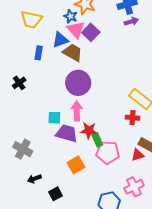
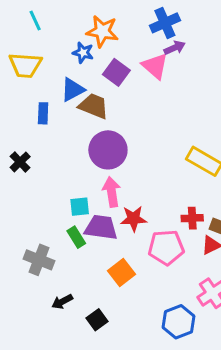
pink triangle: (76, 30) -> (155, 66), moved
red cross: (133, 118) -> (192, 218), moved
green rectangle: (97, 140) -> (76, 237), moved

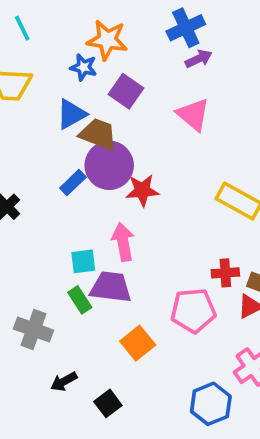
pink triangle: (155, 66) -> (193, 115), moved
blue rectangle: (43, 113) -> (73, 183), moved, turned 45
purple circle: (108, 150) -> (109, 165), moved
red star: (133, 219) -> (142, 190), moved

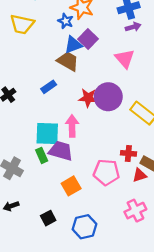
blue triangle: (71, 114) -> (73, 45), moved
purple circle: (109, 165) -> (108, 97), moved
cyan square: (83, 261) -> (47, 133), size x1.6
black arrow: (64, 382) -> (11, 206), moved
blue hexagon: (211, 404) -> (84, 227), moved

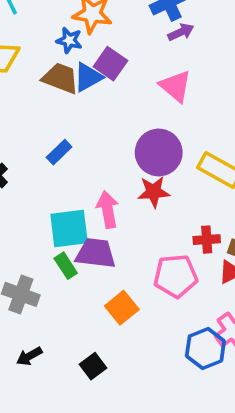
brown trapezoid: (68, 61) -> (60, 78), moved
red star: (88, 98) -> (154, 192), moved
blue hexagon: (84, 227) -> (205, 348), moved

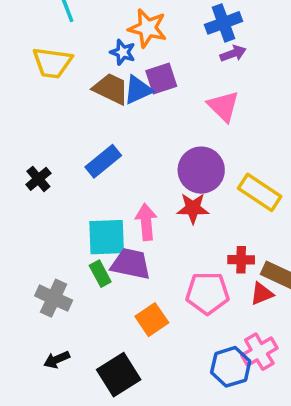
purple square: (110, 64) -> (161, 79), turned 32
blue rectangle: (59, 152) -> (103, 161), size x1.4
black square: (93, 366) -> (119, 375), size x1.6

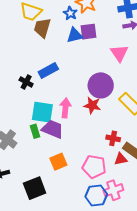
brown trapezoid: (111, 89) -> (42, 28), moved, turned -110
black cross: (38, 179) -> (26, 82), moved, turned -32
pink pentagon: (207, 293) -> (94, 167), moved

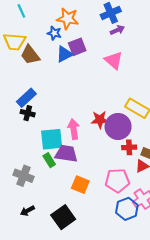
brown trapezoid: (42, 28) -> (30, 55), turned -40
blue rectangle: (48, 71) -> (26, 98), moved
purple circle: (101, 85) -> (118, 126), moved
orange square: (58, 162) -> (80, 185), turned -30

